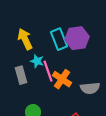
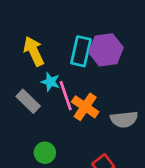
cyan rectangle: (59, 39) -> (81, 51), turned 35
gray rectangle: (21, 75) -> (28, 101), turned -30

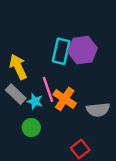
yellow arrow: (34, 51) -> (18, 67), moved
cyan star: (50, 82) -> (35, 101), moved
green circle: (45, 153) -> (31, 128), moved

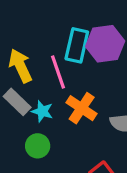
pink line: (48, 89) -> (58, 72), moved

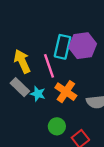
green circle: (38, 146) -> (57, 126), moved

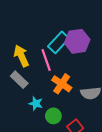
cyan rectangle: (62, 47) -> (59, 42), turned 30
cyan star: (38, 94) -> (36, 103), moved

